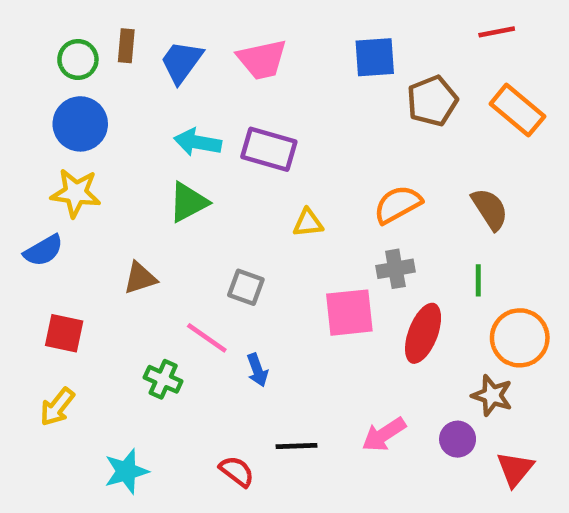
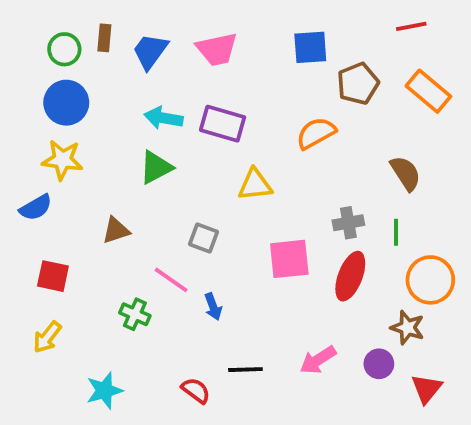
orange semicircle: (398, 204) -> (316, 133), moved
yellow triangle: (308, 223) -> (255, 185), size x1.4
gray cross: (395, 269) -> (348, 223), moved

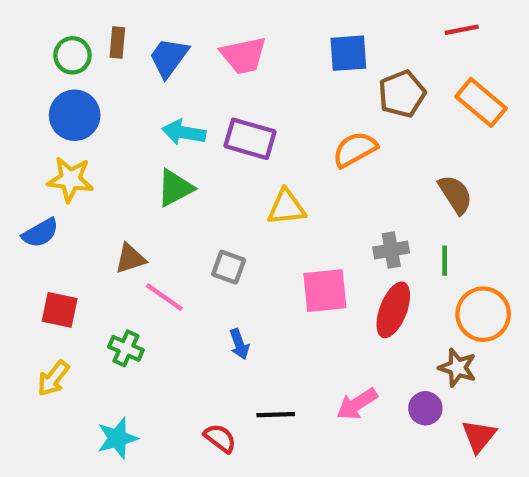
pink line: (171, 280) -> (164, 297), moved
green cross: (135, 314) -> (126, 348), moved

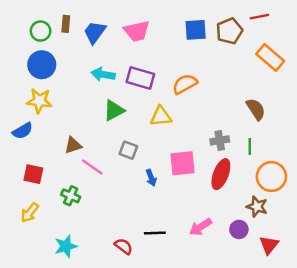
brown pentagon: (402, 94) -> (229, 31), moved
orange semicircle: (355, 149) -> (185, 84), moved
green triangle: (175, 188) -> (114, 110), moved
blue arrow: (239, 344) -> (151, 178), moved

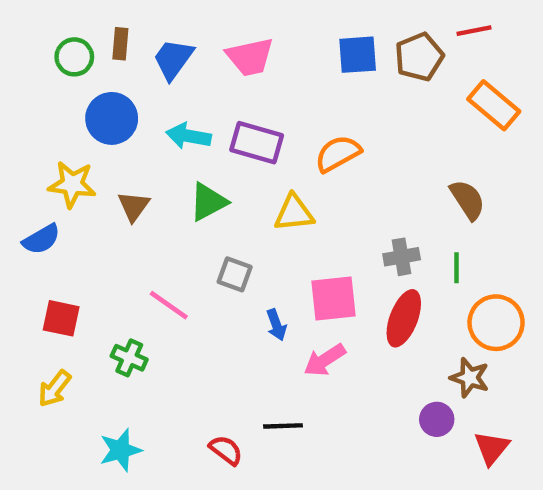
blue circle: (42, 65) -> (112, 118), moved
brown triangle: (73, 145) -> (134, 206), moved, turned -36
pink arrow: (200, 227) -> (325, 360), moved

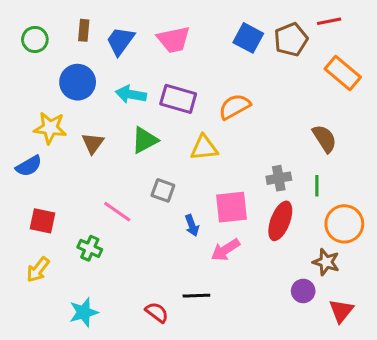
blue square: (358, 55) -> (248, 38), turned 32
green circle: (74, 57) -> (35, 39), moved

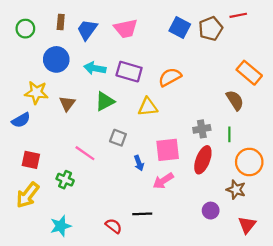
orange rectangle: (343, 73) -> (249, 73), moved
yellow arrow: (38, 270) -> (28, 195), size x1.4
purple circle: (303, 291) -> (211, 211), moved

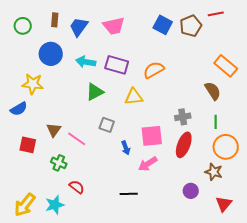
brown triangle: (67, 104) -> (54, 130), moved
green line: (229, 134) -> (216, 122), moved
yellow arrow: (28, 195) -> (25, 205), moved
red semicircle: (114, 226) -> (77, 187), moved

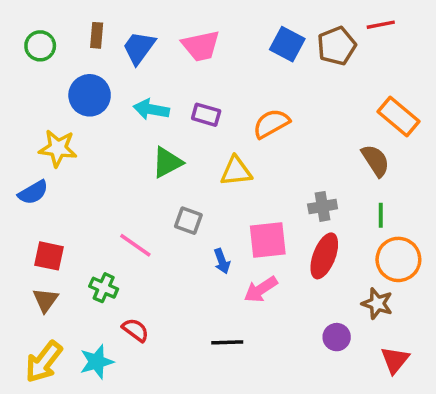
purple rectangle: (117, 65) -> (206, 115), size x0.7
brown triangle: (54, 130) -> (45, 300), moved

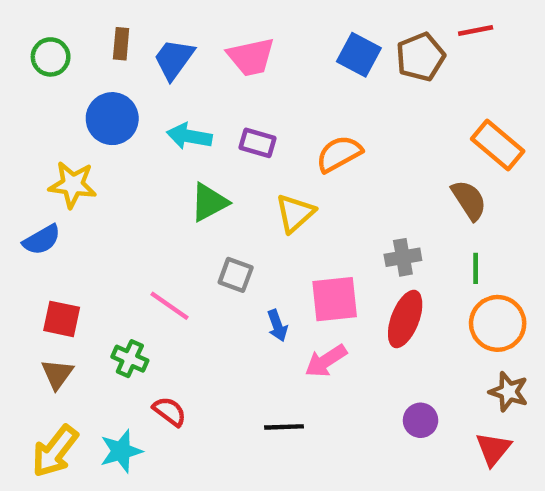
yellow triangle: (236, 171) -> (295, 213), turned -36
brown star: (377, 304) -> (509, 392), moved

